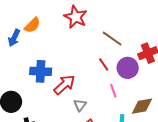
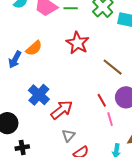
red line: (104, 64) -> (102, 100), moved
blue cross: (41, 71) -> (39, 95), turned 35
gray triangle: (80, 105) -> (68, 136), moved

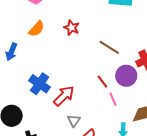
red star: (78, 43) -> (72, 28), size x0.7
orange semicircle: (34, 48) -> (37, 29), moved

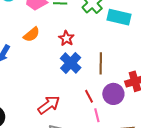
brown line: (109, 47) -> (101, 63), turned 50
blue cross: (39, 84) -> (71, 63), moved

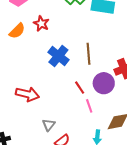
red star: (66, 38) -> (41, 24), moved
red arrow: (49, 105) -> (27, 94), moved, turned 55

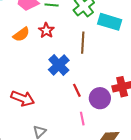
brown line: (89, 54) -> (83, 43), moved
red line: (80, 88) -> (77, 90), moved

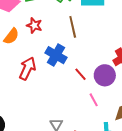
red arrow: (23, 98) -> (27, 69), moved, turned -70

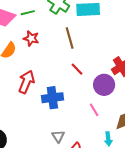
blue cross: (56, 55) -> (52, 98), moved, turned -35
red line: (80, 74) -> (77, 69), moved

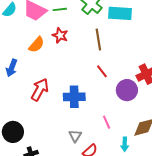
red arrow: (26, 82) -> (40, 90), moved
pink line: (94, 110) -> (107, 122), moved

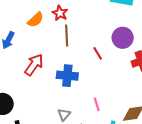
brown line: (98, 39) -> (67, 36), moved
purple circle: (127, 90) -> (123, 38), moved

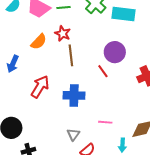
purple circle: (123, 38) -> (115, 52), moved
pink line: (97, 104) -> (105, 122), turned -64

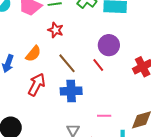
orange semicircle: (39, 42) -> (33, 54), moved
brown line: (71, 55) -> (67, 63), moved, turned -30

